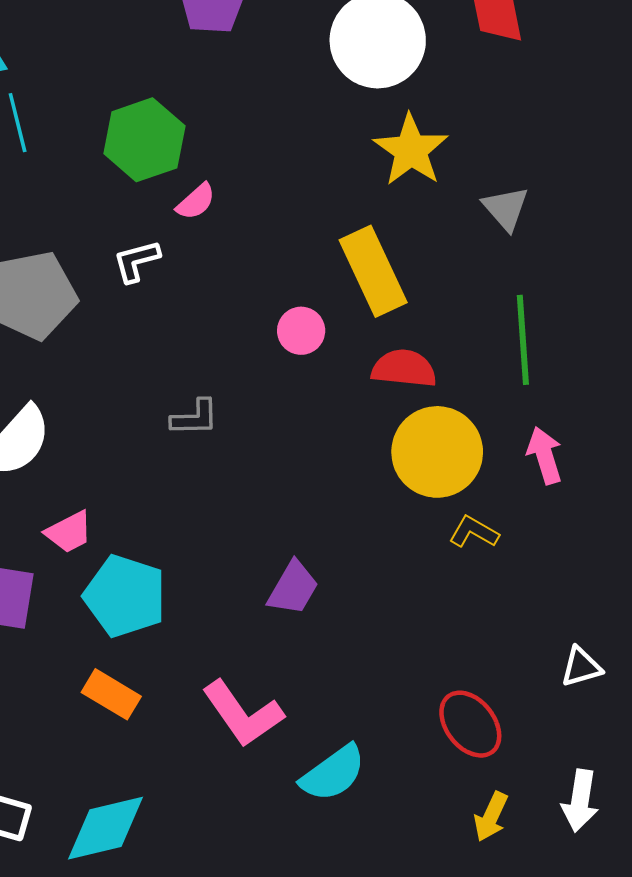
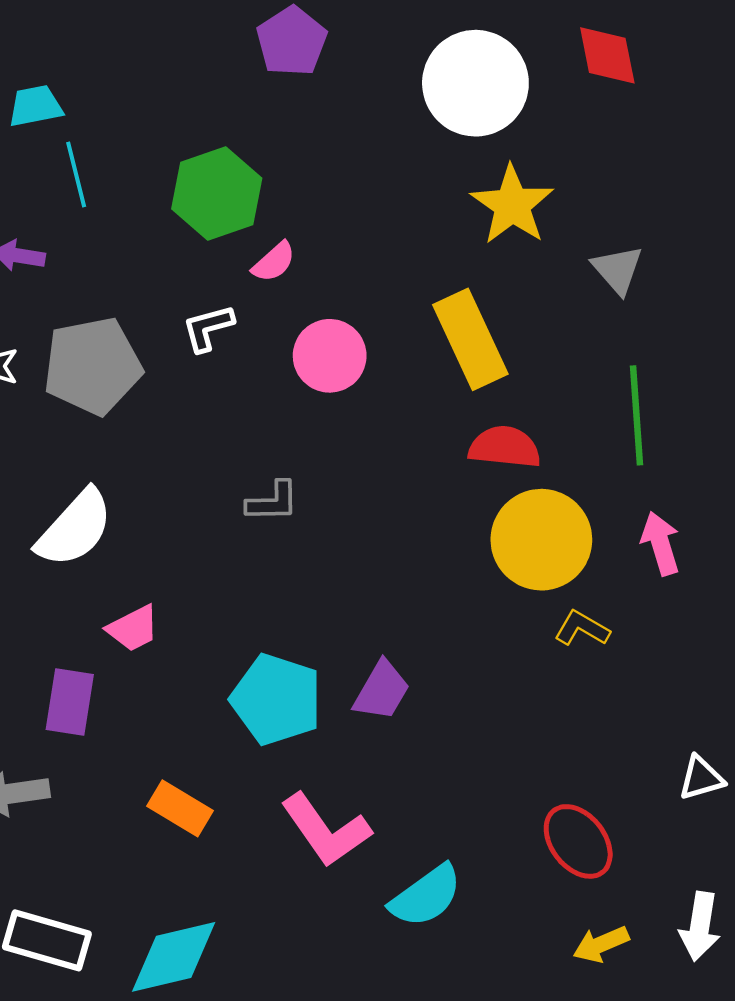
pink circle: (301, 331) -> (330, 356), moved, size x1.4
cyan pentagon: (125, 596) -> (276, 699), moved
yellow arrow: (491, 817) -> (601, 944), turned 42

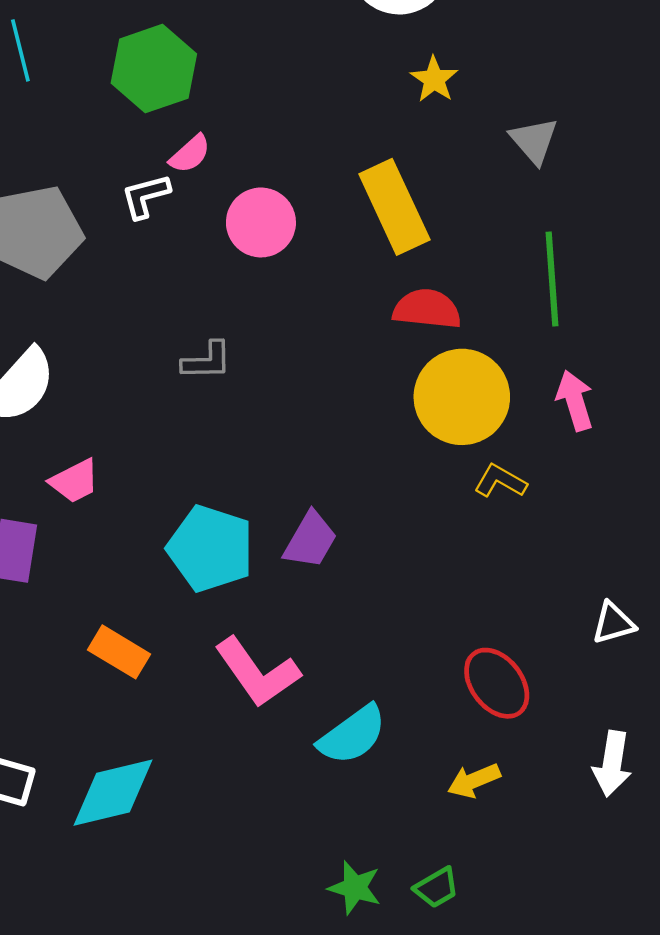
yellow star: (512, 205) -> (434, 79), size x0.6
pink semicircle: (274, 262) -> (190, 154), moved
yellow arrow: (601, 944) -> (474, 781), moved

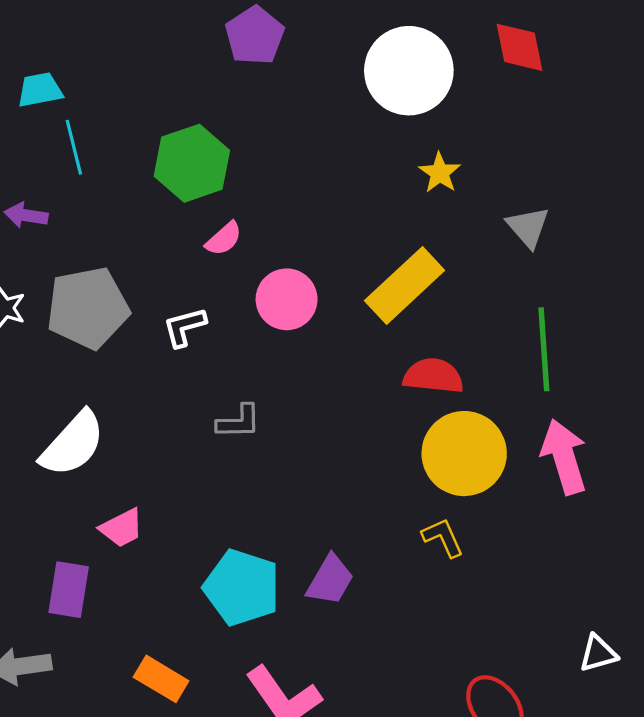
white L-shape: (145, 196) -> (184, 327), moved
yellow rectangle: (394, 207) -> (405, 285), turned 72
pink arrow: (575, 401) -> (564, 457), size x1.4
yellow L-shape: (500, 481) -> (443, 538), moved, turned 36

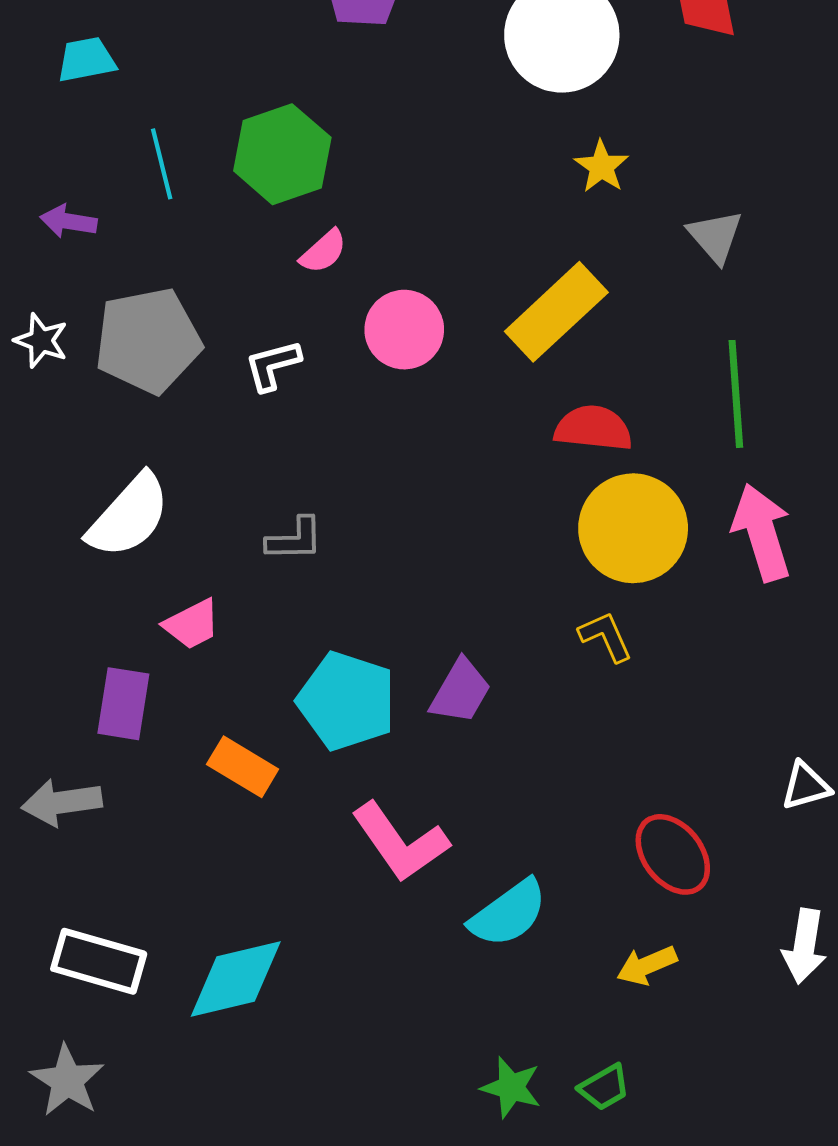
cyan line: (74, 147) -> (162, 164), moved
gray L-shape: (239, 422) -> (295, 539), moved
orange rectangle: (161, 679) -> (243, 767), moved

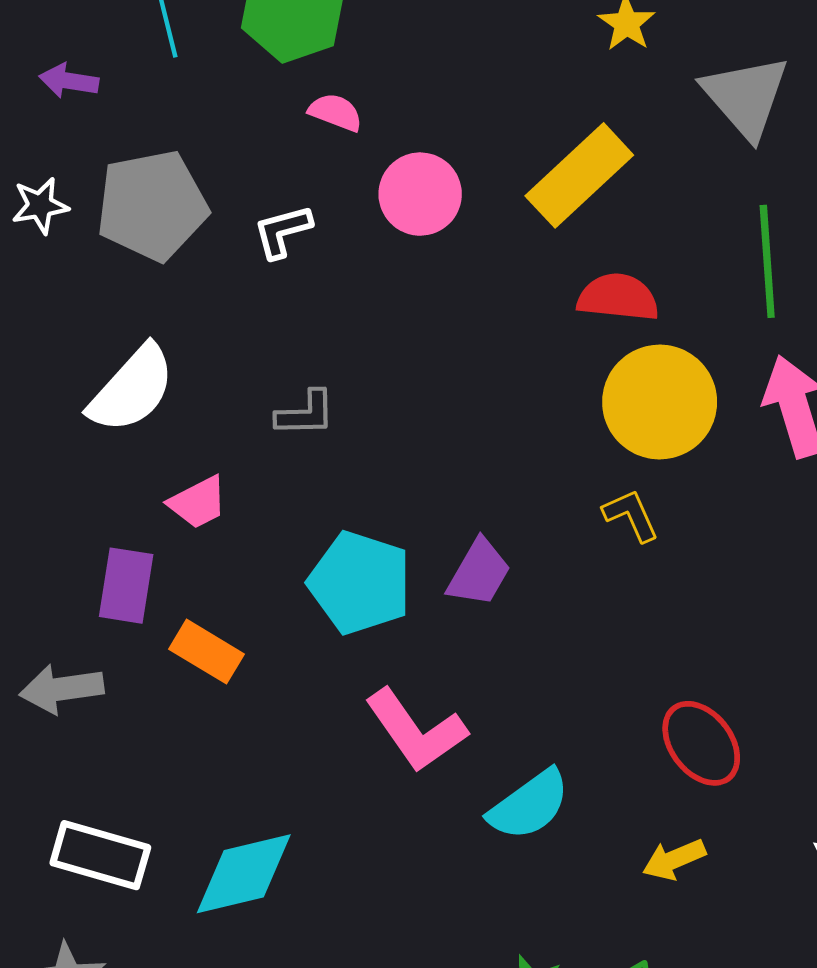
gray triangle: (715, 236) -> (746, 97), size x1.5
pink semicircle: (323, 251) -> (336, 112), turned -117
white star: (41, 341) -> (40, 206), turned -30
orange rectangle: (243, 767) -> (206, 652), moved

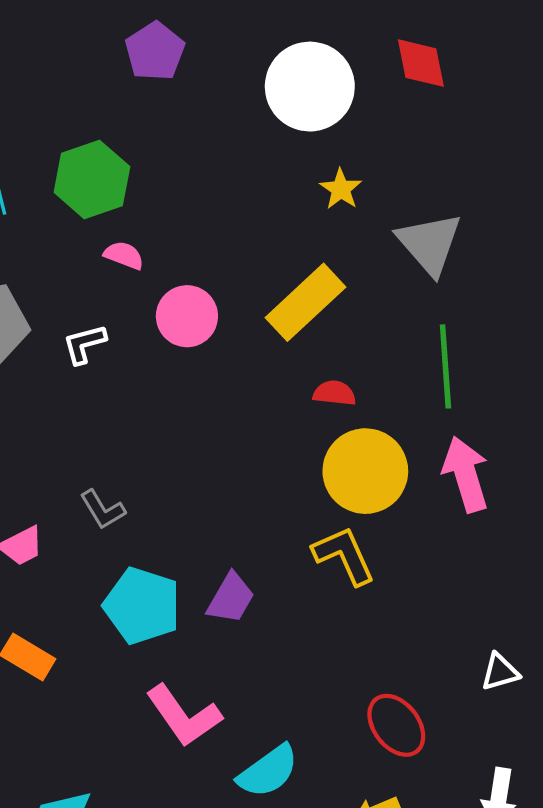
red semicircle: (618, 297) -> (334, 393), size x0.7
gray L-shape: (305, 413) -> (103, 510), moved, turned 60
yellow L-shape: (631, 515) -> (344, 555), size x1.5

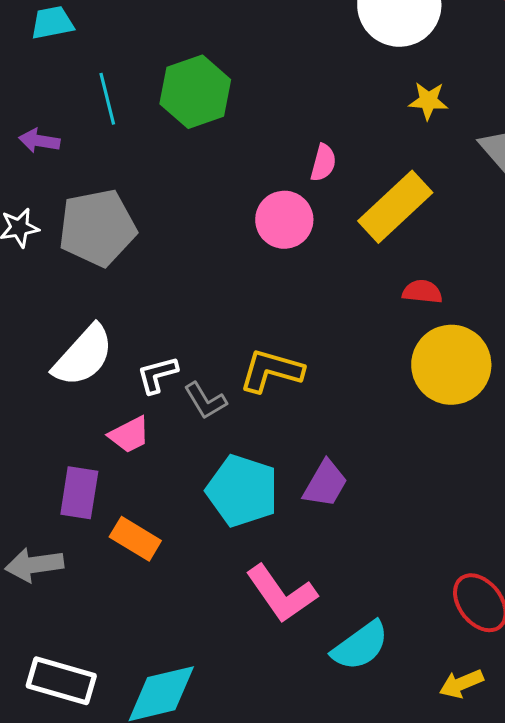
yellow star: (341, 189) -> (428, 101), turned -30
pink semicircle: (124, 255) -> (323, 163), moved, turned 84
white L-shape: (84, 344) -> (157, 375), moved
yellow L-shape: (344, 555) -> (271, 371), moved, turned -50

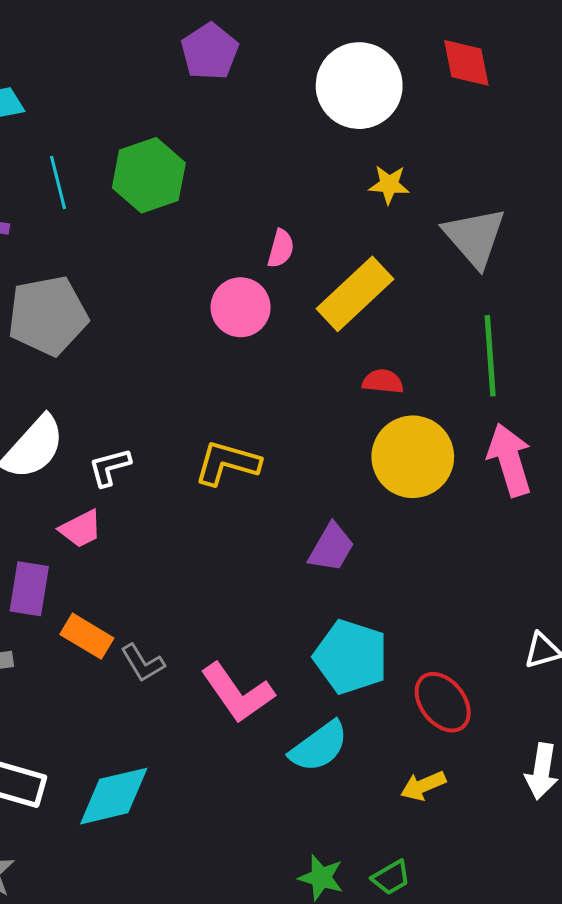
gray L-shape: (205, 401) -> (143, 663), moved
purple trapezoid: (325, 484) -> (331, 548), moved
cyan pentagon: (242, 491) -> (351, 657), moved

